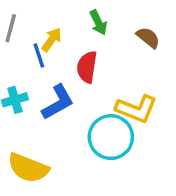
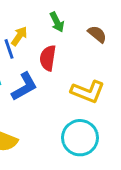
cyan circle: (111, 137) -> (80, 138), moved

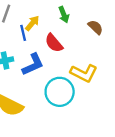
red semicircle: (48, 58) -> (54, 43), turned -54
cyan circle: (80, 138) -> (60, 92), moved

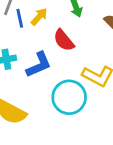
blue line: (23, 33) -> (20, 18), moved

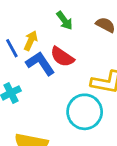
blue L-shape: (39, 65) -> (40, 63), moved, turned -84

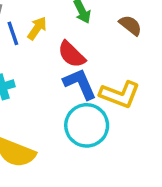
blue L-shape: (40, 63) -> (80, 84), moved

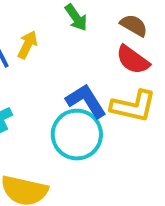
red semicircle: (71, 54) -> (133, 60), moved
cyan circle: (87, 125) -> (77, 135), moved

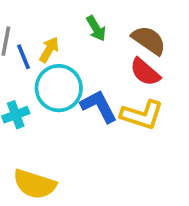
brown semicircle: (134, 25) -> (149, 40), size x1.4
cyan circle: (77, 135) -> (59, 88), moved

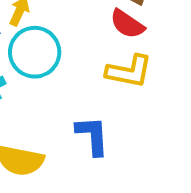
blue L-shape: (99, 106) -> (92, 136), moved, turned 30

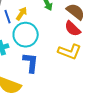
blue L-shape: (92, 136) -> (31, 63), moved

